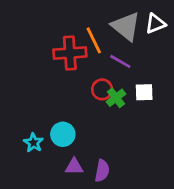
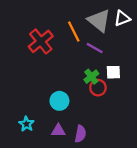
red cross: (70, 53) -> (41, 41), moved, turned -35
red circle: (102, 89) -> (98, 88), moved
cyan circle: (63, 134) -> (59, 101), moved
cyan star: (33, 143) -> (26, 124), moved

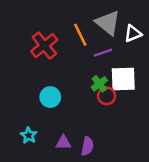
white triangle: (122, 18) -> (133, 34), moved
purple line: (95, 48) -> (103, 53), turned -49
white square: (113, 72) -> (123, 79), size x1.6
cyan circle: (59, 101) -> (50, 97), moved

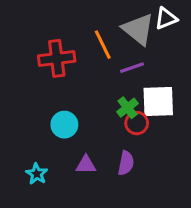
white triangle: (133, 34) -> (166, 18), moved
red cross: (44, 46) -> (57, 58), turned 32
purple triangle: (63, 143) -> (86, 165), moved
purple semicircle: (87, 146) -> (126, 163), moved

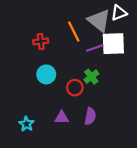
red cross: (57, 58) -> (41, 41), size x0.6
white square: (158, 102) -> (113, 44), moved
red circle: (137, 123) -> (75, 88), moved
cyan circle: (64, 125) -> (46, 74), moved

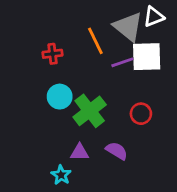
green cross: (91, 77) -> (90, 111), moved, size x1.6
red circle: (75, 88) -> (141, 114), moved
purple semicircle: (90, 116) -> (117, 151), turned -70
cyan star: (26, 124) -> (61, 175), moved

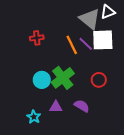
orange line: (95, 41) -> (72, 45), moved
purple line: (122, 62) -> (86, 44), turned 63
cyan circle: (60, 97) -> (42, 80), moved
cyan star: (61, 175) -> (34, 117), moved

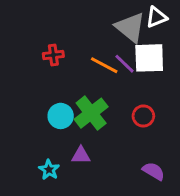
orange line: (72, 45) -> (104, 65), turned -36
purple semicircle: (82, 106) -> (154, 171), moved

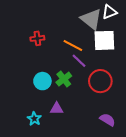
purple line: (124, 64) -> (79, 61), moved
green cross: (91, 113) -> (64, 79), size x0.7
red circle: (143, 116) -> (100, 81), size x1.5

